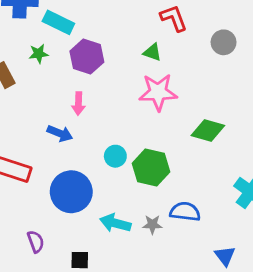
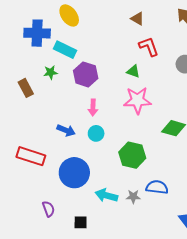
pink arrow: (78, 104) -> (93, 108), moved
cyan circle: (115, 156) -> (96, 133), moved

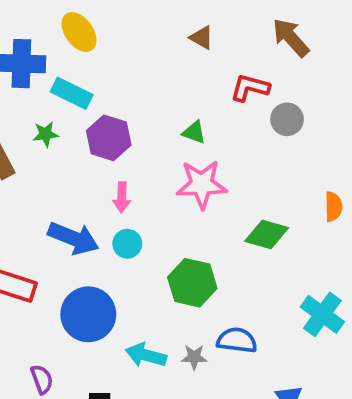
red L-shape: (149, 47) -> (250, 88), moved, turned -55
blue arrow: (66, 130) -> (73, 238), size x1.5

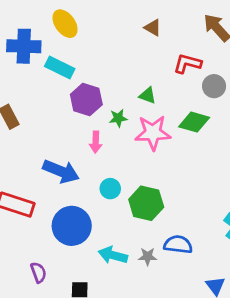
green star: (46, 134) -> (118, 118), moved
green diamond: (267, 234) -> (194, 122), moved
cyan circle: (127, 244) -> (110, 189), moved

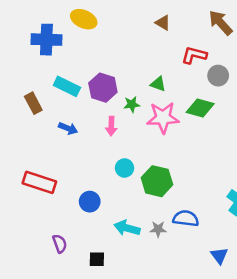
yellow ellipse: (65, 24) -> (84, 19), turned -30
cyan rectangle: (60, 68) -> (67, 86), moved
blue arrow: (61, 171) -> (68, 128), moved, size x0.6
blue circle: (72, 226) -> (90, 202), size x0.6

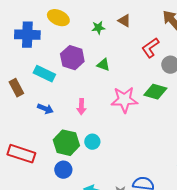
red L-shape: (194, 55) -> (150, 48), turned -50
green triangle: (158, 84) -> (103, 65), moved
purple hexagon: (103, 88) -> (72, 58), moved
green star: (132, 104) -> (98, 28), moved
green hexagon: (157, 181) -> (66, 143), moved

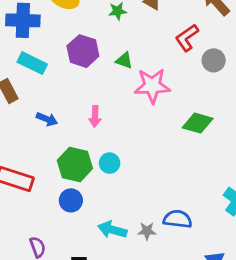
cyan rectangle: (44, 74) -> (32, 63), moved
green diamond: (155, 92) -> (198, 123), moved
pink star: (124, 100) -> (152, 86), moved

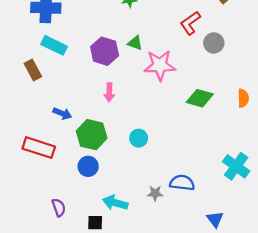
purple hexagon: (83, 51) -> (105, 51), moved
blue arrow: (47, 119) -> (62, 113), moved
cyan circle: (110, 163) -> (139, 138), moved
cyan arrow: (112, 230) -> (115, 203), moved

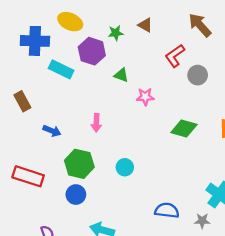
cyan rectangle: (54, 45) -> (61, 69), moved
purple hexagon: (105, 51) -> (92, 51), moved
pink star: (160, 65) -> (145, 97), size x0.6
blue arrow: (62, 113) -> (52, 131), moved
gray star: (155, 193) -> (202, 221), moved

